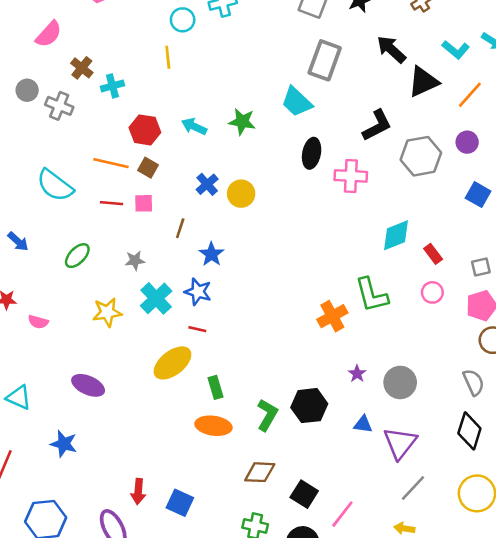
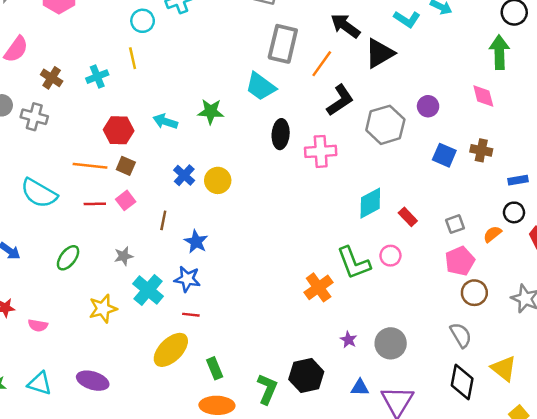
cyan cross: (112, 86) -> (97, 77), moved
orange line: (470, 95) -> (322, 64), moved
pink square: (144, 203) -> (126, 200), turned -30
pink circle: (432, 292) -> (390, 256), moved
cyan triangle: (19, 397) -> (40, 383), moved

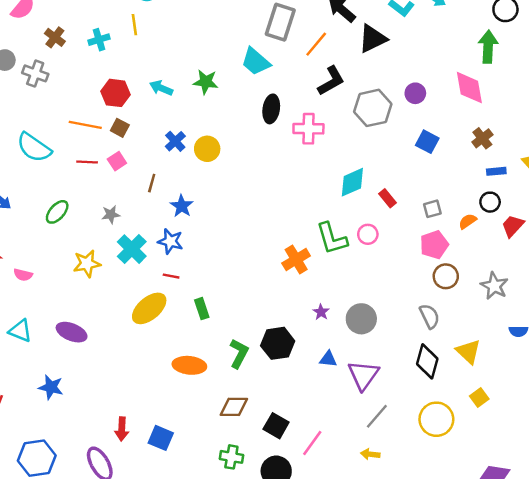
pink diamond: (483, 96) -> (469, 88), size x1.4
brown cross: (481, 150) -> (482, 138), moved, turned 36
green rectangle: (215, 368) -> (202, 309), moved

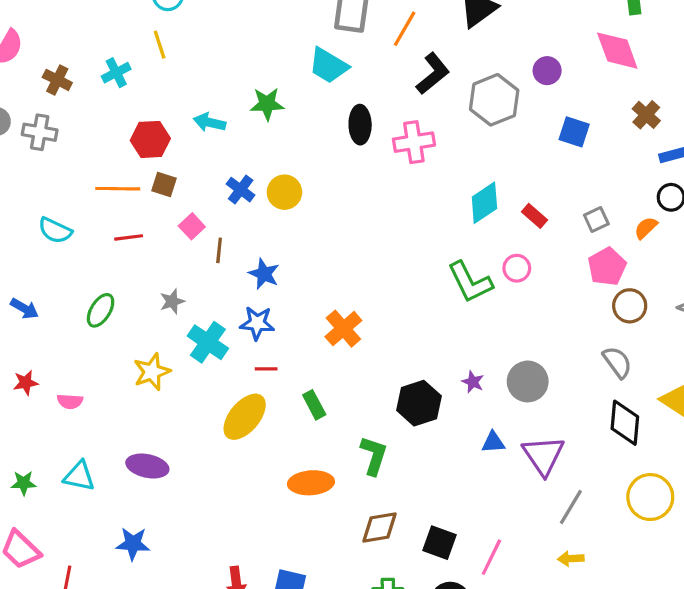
cyan semicircle: (34, 147) -> (55, 230), size x0.7
pink square: (117, 161) -> (192, 226), moved
orange cross: (296, 259) -> (343, 329), moved
black hexagon: (278, 343) -> (419, 403), moved

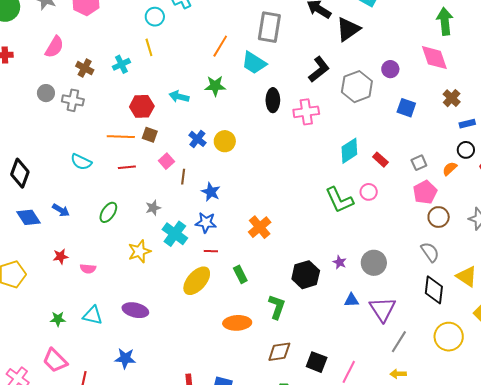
orange line: (405, 29) -> (220, 46), moved

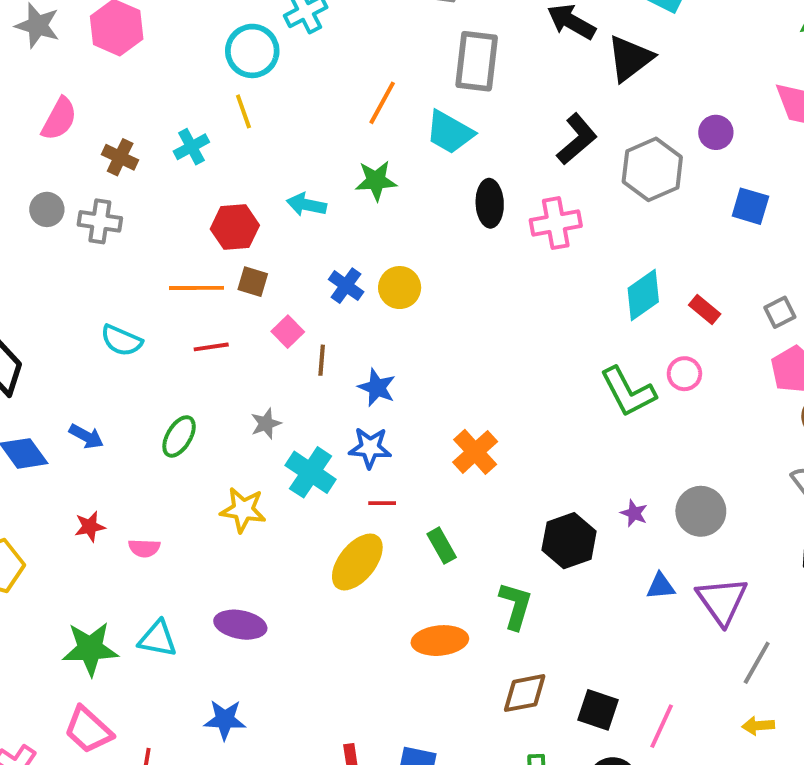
cyan circle: (155, 17) -> (252, 51), size x1.4
yellow star: (139, 251) -> (243, 510), turned 30
green star: (58, 319) -> (90, 649), size x1.8

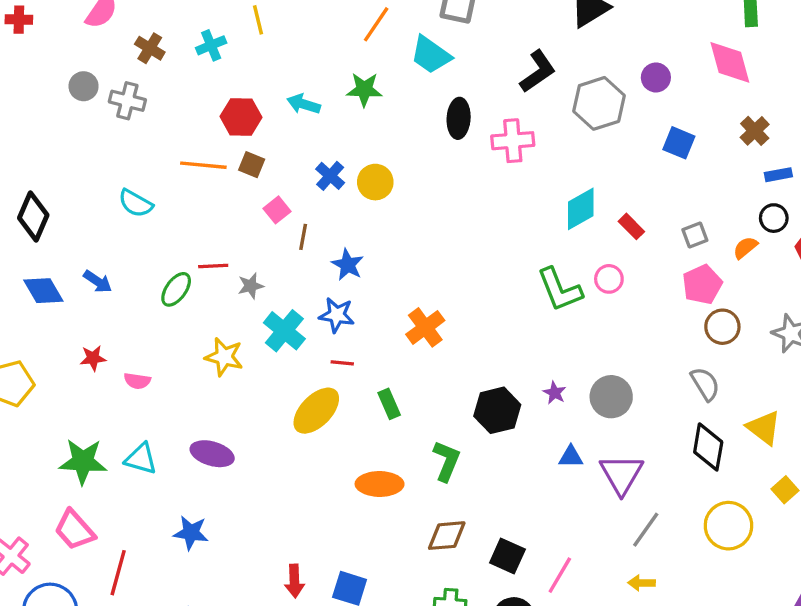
red line: (211, 347) -> (213, 266), moved

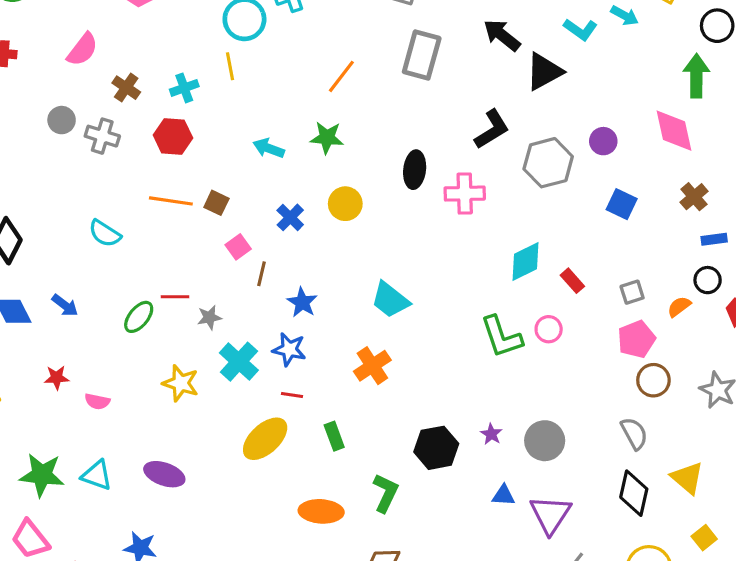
cyan trapezoid: (431, 55) -> (390, 300), moved
red hexagon: (241, 117) -> (173, 137), moved
yellow circle: (375, 182) -> (345, 204), moved

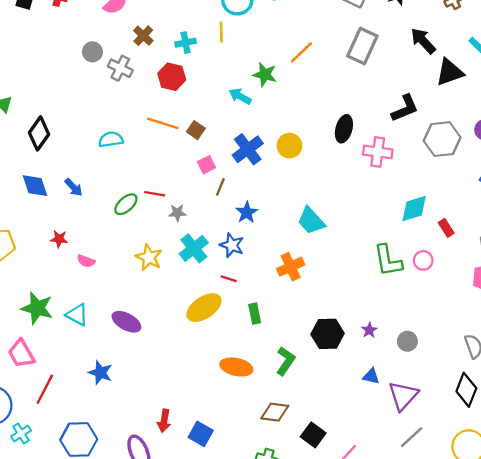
green star: (327, 138) -> (265, 75), moved
blue cross: (290, 217) -> (248, 149), size x1.5
cyan semicircle: (105, 233) -> (111, 139), turned 130
gray circle: (545, 441) -> (407, 341), size x0.7

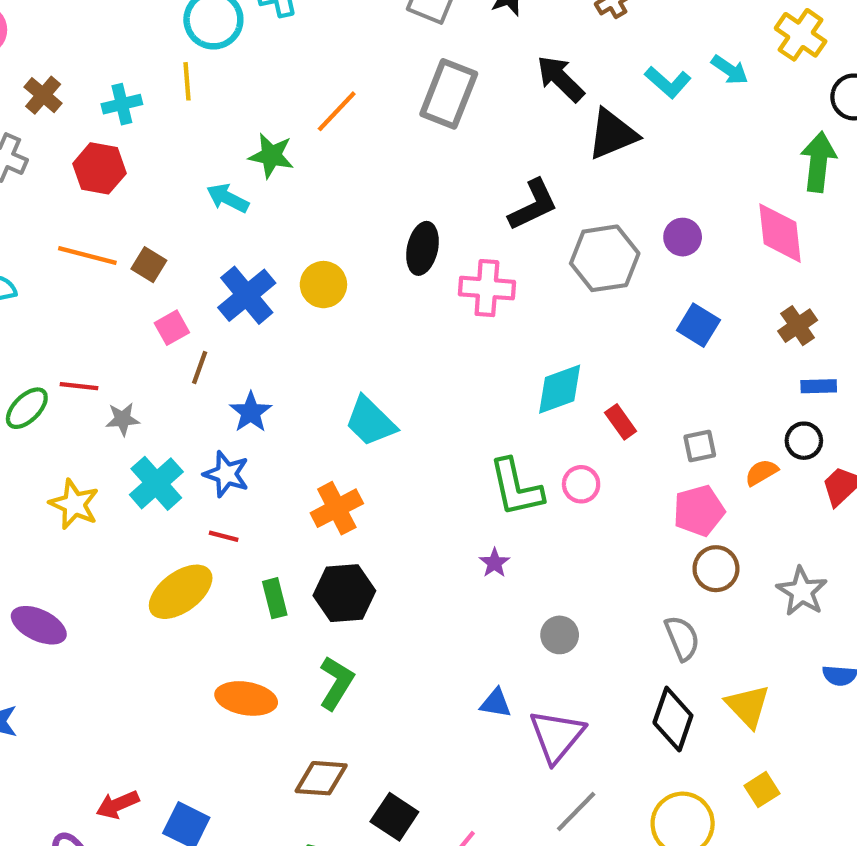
purple star: (369, 330) -> (494, 563), moved
black hexagon: (328, 334) -> (344, 593), moved
red arrow: (164, 421) -> (118, 805), turned 60

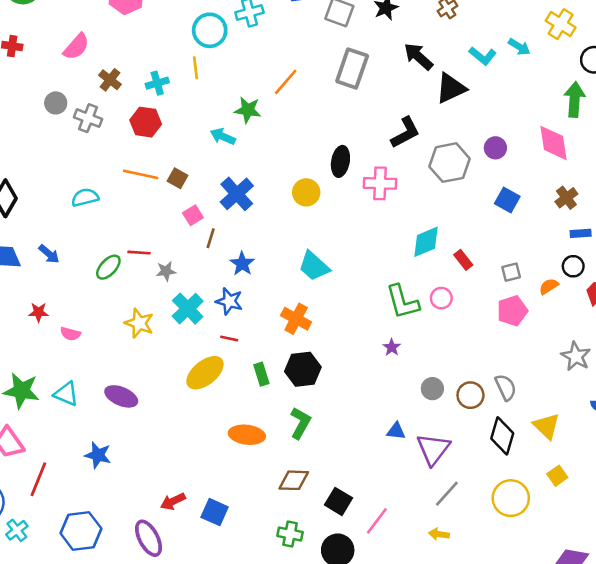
yellow circle: (323, 285) -> (306, 192), moved
orange cross: (337, 508) -> (296, 319), turned -32
brown circle: (716, 569) -> (470, 395), moved

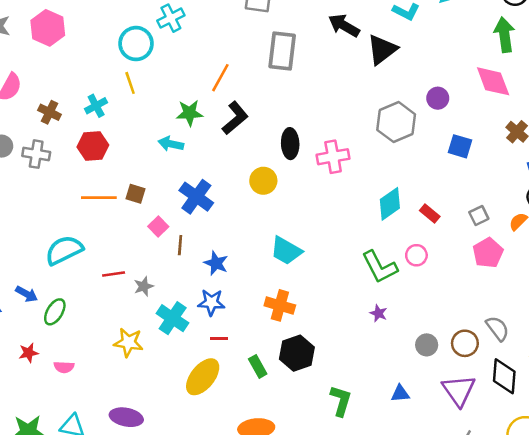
black L-shape: (405, 133) -> (235, 118), moved
cyan semicircle: (85, 197) -> (64, 250), moved, size x1.4
green ellipse: (108, 267) -> (55, 312), moved
green L-shape: (300, 423) -> (341, 401), moved
purple triangle: (433, 449) -> (459, 390), moved

